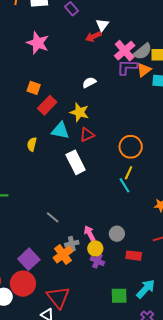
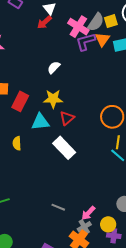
pink arrow: (90, 233) -> (88, 213), moved, turned -91

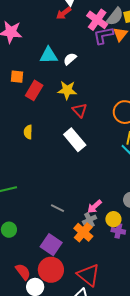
red triangle: (67, 118) -> (80, 110), turned -35
cyan triangle: (40, 122) -> (49, 55), moved
gray line: (58, 207) -> (58, 208), moved

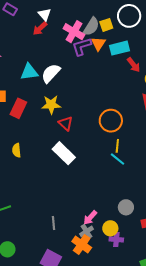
white semicircle: (70, 59) -> (51, 73), size x1.5
gray line: (58, 208) -> (54, 223), turned 64

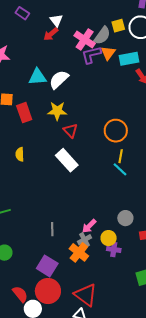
yellow square: (106, 25) -> (118, 26), moved
red rectangle: (18, 108) -> (24, 113), turned -48

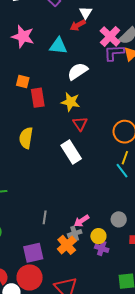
cyan triangle: (37, 77) -> (58, 46), moved
yellow semicircle: (20, 154) -> (26, 138), size x1.5
purple square: (47, 266) -> (33, 253), turned 35

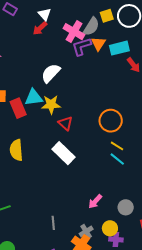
cyan triangle: (58, 46) -> (34, 97), moved
yellow line: (125, 158) -> (117, 146), turned -64
pink arrow: (81, 221) -> (95, 201), moved

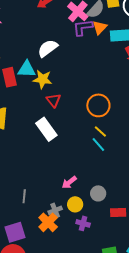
yellow circle: (110, 228) -> (75, 204), moved

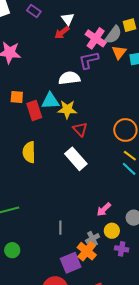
purple L-shape: (83, 27) -> (89, 60), moved
white semicircle: (48, 48) -> (69, 78), turned 35
purple square: (15, 232) -> (71, 263), moved

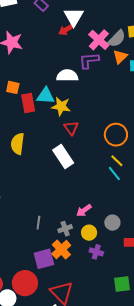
white triangle: (68, 19) -> (74, 17), size x1.5
gray cross: (92, 239) -> (65, 229), moved

